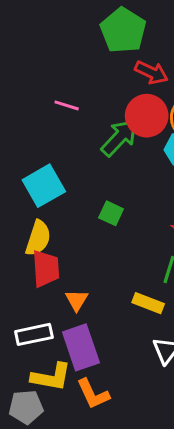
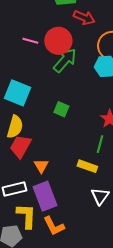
red circle: (147, 116) -> (58, 41), moved
cyan square: (44, 186) -> (17, 93), turned -36
red trapezoid: (46, 269) -> (21, 146), turned -145
yellow L-shape: (51, 377) -> (26, 216), turned -96

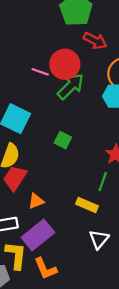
pink line: (30, 41) -> (40, 72), moved
orange triangle: (41, 166) -> (36, 201), turned 35
purple rectangle: (45, 196) -> (38, 235), turned 68

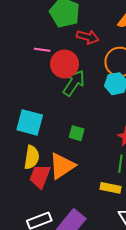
pink line: (40, 72) -> (42, 50), moved
orange triangle: (36, 201) -> (62, 166), moved, size x1.8

